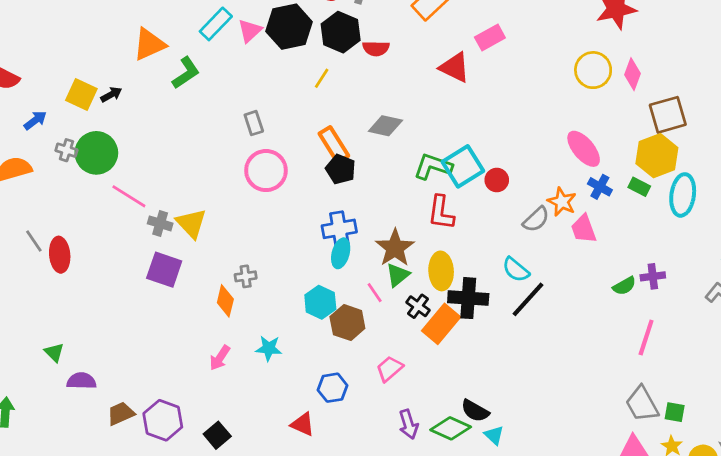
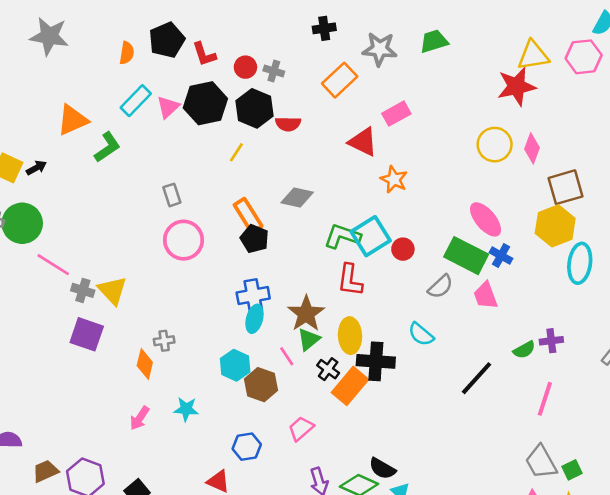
green rectangle: (639, 187) -> (466, 256), moved, size x2.0
orange star: (562, 202) -> (394, 179), moved
black line: (528, 299) -> (476, 378), moved
green square: (675, 412) -> (572, 470), turned -36

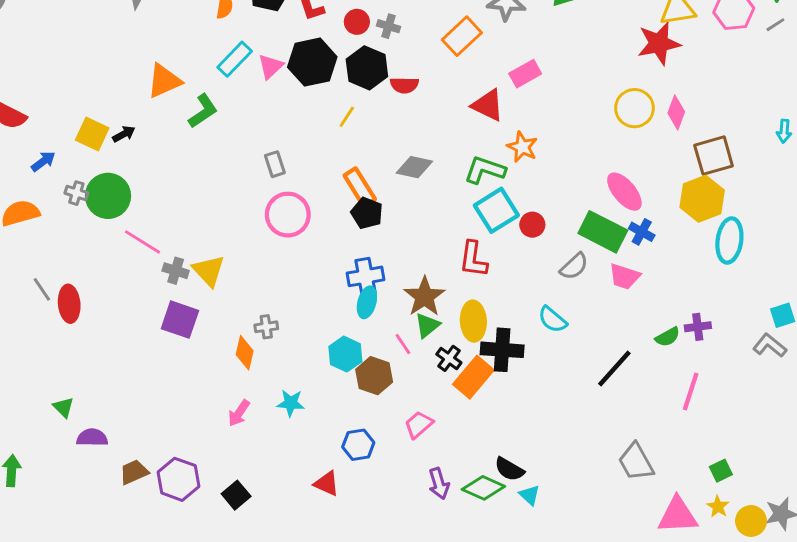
green L-shape: (342, 236) -> (485, 170), moved
pink trapezoid: (486, 296) -> (624, 276), turned -52
gray trapezoid: (541, 462) -> (636, 462), moved

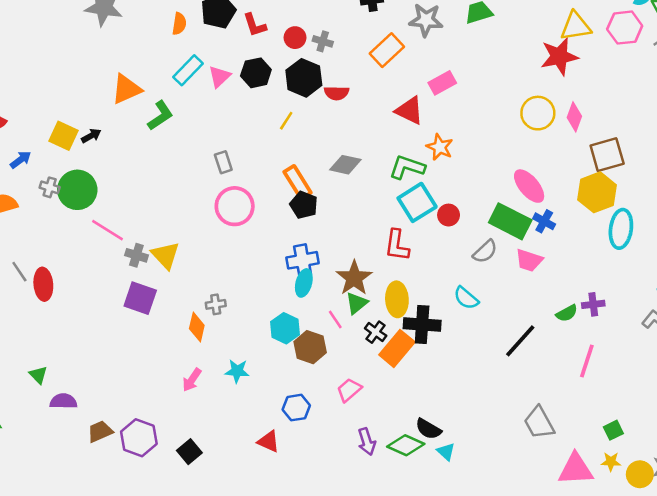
black hexagon: (312, 62) -> (256, 73), size x0.7
yellow star: (718, 507) -> (611, 462), turned -30

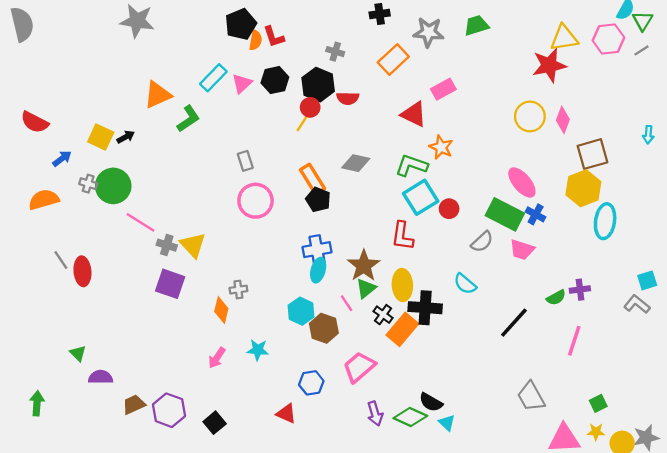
orange semicircle: (179, 24) -> (256, 40), moved
red circle: (295, 38) -> (310, 107), moved
pink trapezoid: (349, 390) -> (359, 367), size x1.4

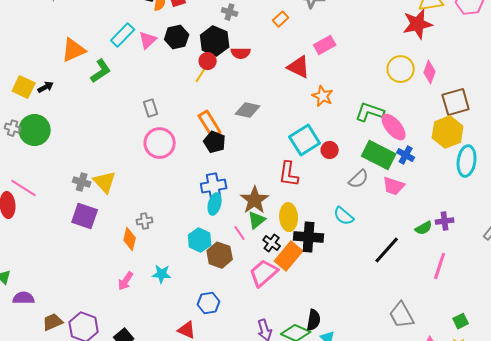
orange rectangle: (393, 60) -> (281, 19), size x0.6
green L-shape: (411, 165) -> (370, 112), moved
pink line: (141, 222) -> (24, 188), moved
pink trapezoid: (359, 367) -> (264, 273), moved
black semicircle: (431, 402) -> (314, 320), turned -110

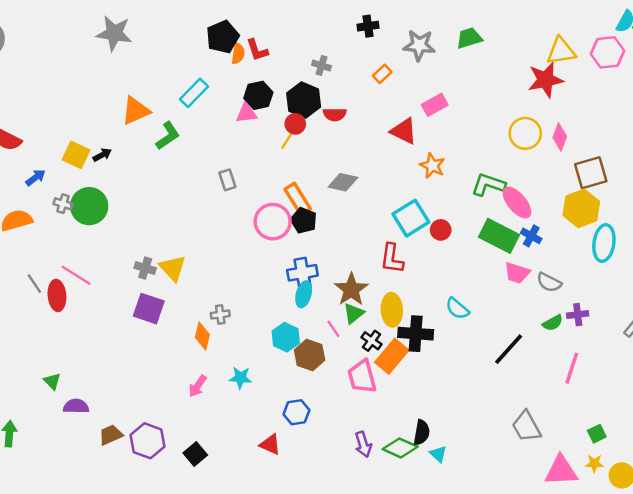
pink triangle: (148, 40) -> (246, 113), moved, turned 36
pink circle: (160, 143) -> (273, 222), moved
gray semicircle: (359, 179) -> (549, 282), moved, turned 70
pink trapezoid: (264, 273) -> (362, 376), turned -64

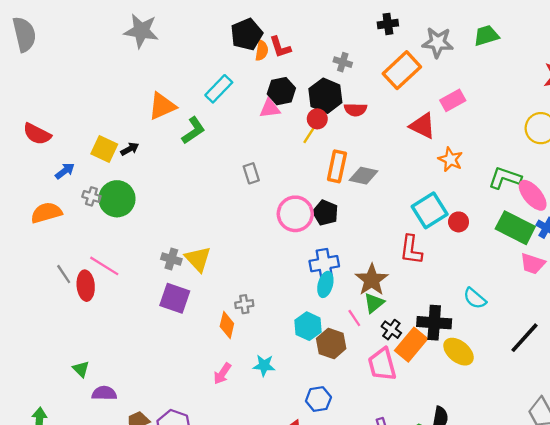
orange rectangle: (382, 74) -> (402, 70), size x2.0
orange rectangle: (298, 199) -> (337, 166), moved, turned 44
yellow ellipse: (392, 310) -> (459, 352), moved, turned -48

